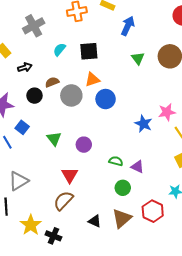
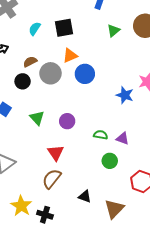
green triangle: (138, 58) -> (113, 30), turned 32
black circle: (34, 96) -> (23, 81), moved
brown triangle: (122, 218) -> (114, 209), moved

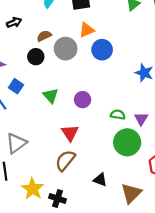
purple triangle: (123, 139) -> (141, 119), turned 40
green circle: (110, 161) -> (127, 142), size x1.6

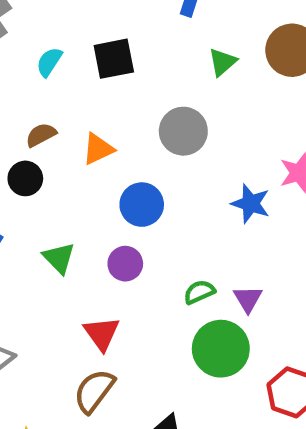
orange triangle: (87, 30) -> (98, 149), moved
gray circle: (66, 49) -> (183, 131), moved
blue circle: (102, 50) -> (142, 205), moved
green semicircle: (118, 115) -> (199, 292), turned -32

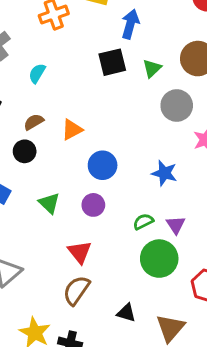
black square: (114, 59) -> (112, 62), moved
gray circle: (183, 131) -> (177, 105), moved
blue star: (251, 204) -> (164, 173), moved

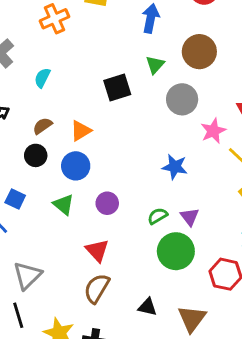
blue arrow: (130, 24) -> (151, 18), moved
black square: (112, 62) -> (117, 88), moved
blue circle: (103, 165) -> (76, 166), moved

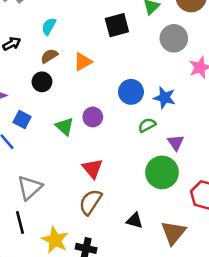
cyan semicircle: (42, 78) -> (49, 26), moved
blue circle: (76, 166) -> (131, 92), moved
purple circle: (107, 203) -> (93, 117), moved
green semicircle: (158, 216) -> (147, 125), moved

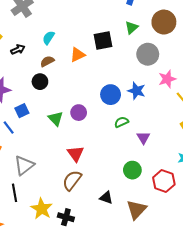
orange triangle: (83, 62) -> (78, 55), moved
blue star: (165, 98) -> (137, 91), moved
blue square: (22, 119) -> (22, 111), turned 32
green circle: (162, 172) -> (132, 170), moved, size x0.7

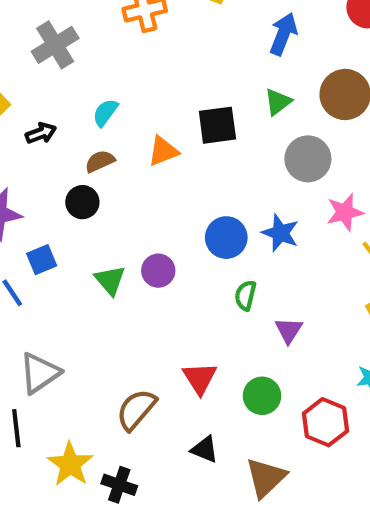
green semicircle: (121, 122) -> (245, 295), turned -56
red triangle: (75, 154) -> (200, 378), moved

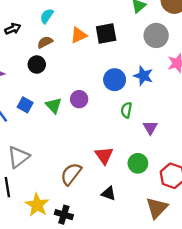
black square: (217, 125) -> (106, 33), moved
blue square: (42, 260) -> (25, 105), moved, turned -35
brown triangle: (266, 478) -> (157, 208), moved

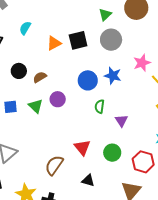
gray circle: (156, 35) -> (111, 40), moved
brown semicircle: (45, 42) -> (40, 77), moved
blue square: (25, 105) -> (11, 107), turned -32

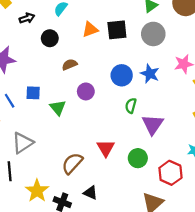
black circle: (19, 71) -> (50, 38), moved
green triangle: (36, 106) -> (58, 108), moved
purple triangle: (121, 121) -> (153, 124), size x1.5
black triangle: (88, 180) -> (90, 193), moved

